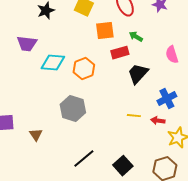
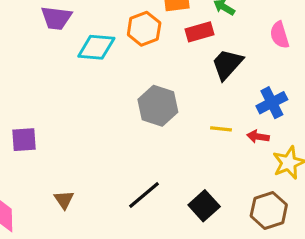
orange hexagon: (84, 69) -> (144, 29), moved
gray hexagon: (73, 109) -> (158, 106), moved
brown triangle: (36, 135) -> (64, 200), moved

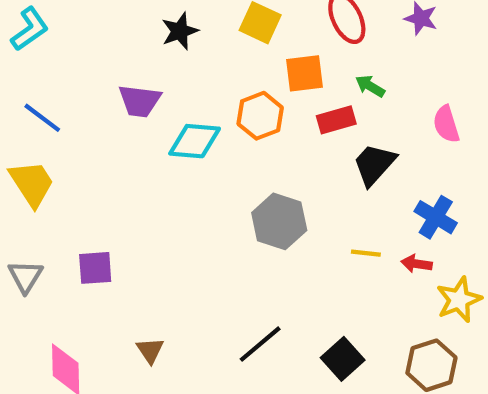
blue cross: (272, 103) -> (436, 217), turned -32

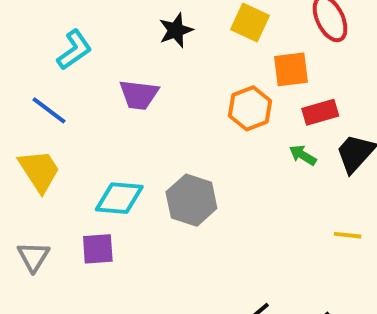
cyan L-shape: (30, 29) -> (74, 50), moved
green arrow: (370, 86) -> (303, 155), moved
cyan diamond: (195, 141) -> (119, 198), moved
gray hexagon: (279, 221) -> (191, 200), moved

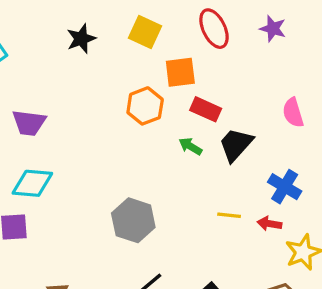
purple trapezoid: (139, 95) -> (29, 123), moved
red rectangle: (320, 112) -> (206, 109), turned 40
gray hexagon: (191, 200) -> (133, 220), moved

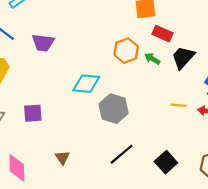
orange hexagon: (145, 106) -> (126, 51), moved
cyan diamond: (32, 183) -> (86, 84), moved

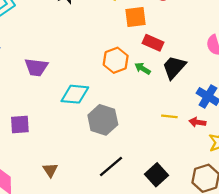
purple trapezoid: (43, 43) -> (36, 67), moved

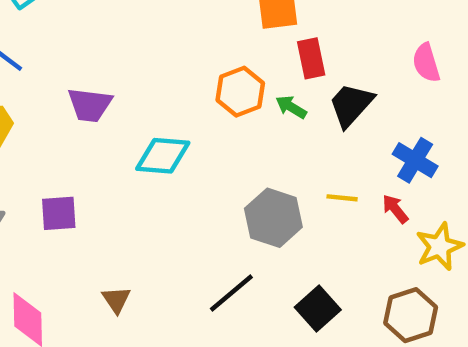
red rectangle: (153, 43) -> (311, 58), turned 54
gray hexagon: (103, 120) -> (273, 218), moved
red arrow: (197, 122) -> (395, 209), turned 42

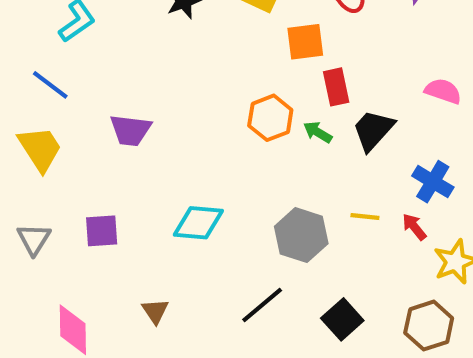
pink semicircle: (426, 63) -> (443, 91), turned 126
cyan diamond: (163, 156) -> (198, 223), moved

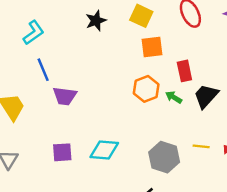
orange square: (305, 42) -> (152, 47), moved
blue line: (50, 85) -> (43, 70), moved, turned 30
purple square: (102, 231) -> (62, 152), moved

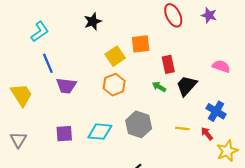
yellow square: (141, 16) -> (115, 56), moved, turned 30
orange hexagon: (146, 89) -> (114, 85), moved
gray hexagon: (164, 157) -> (139, 124), moved

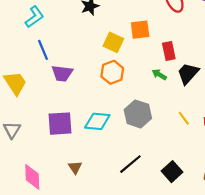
yellow square: (115, 56) -> (113, 42), turned -30
yellow line: (182, 128) -> (184, 118), turned 48
purple square: (64, 134) -> (60, 124), size x1.4

